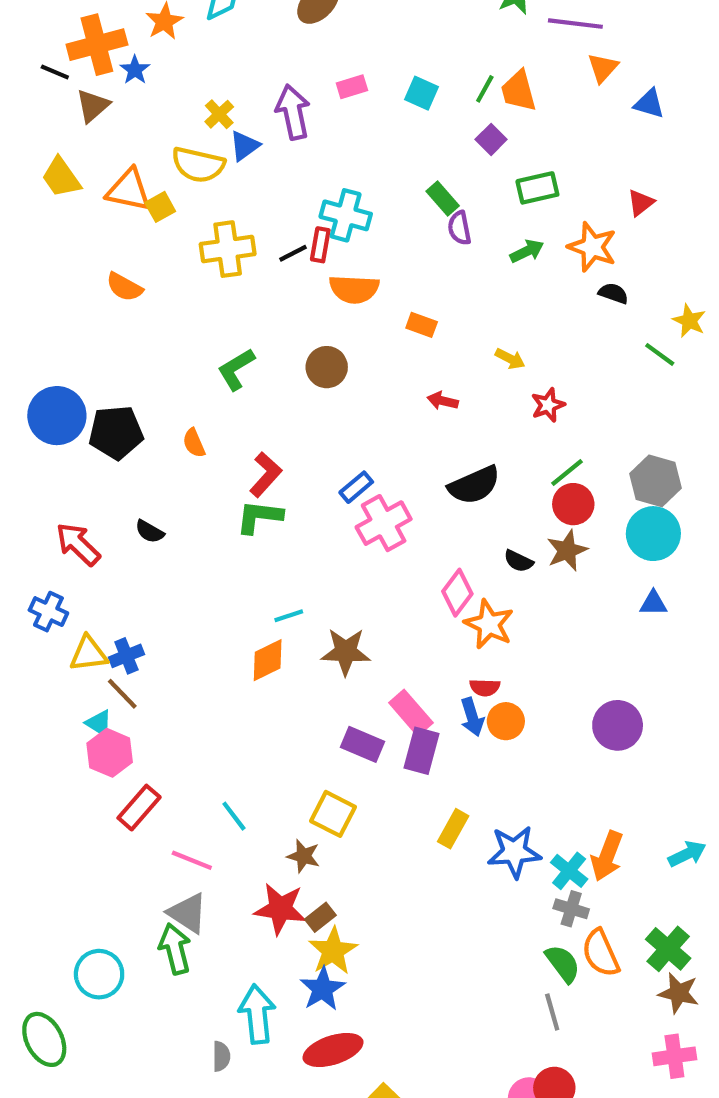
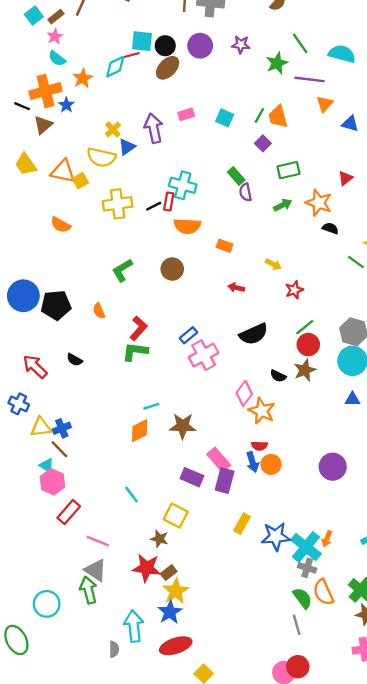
cyan line: (234, 816) -> (132, 495), moved
orange arrow: (607, 856) -> (327, 539), size x0.6
cyan cross: (569, 871) -> (306, 547), size x1.5

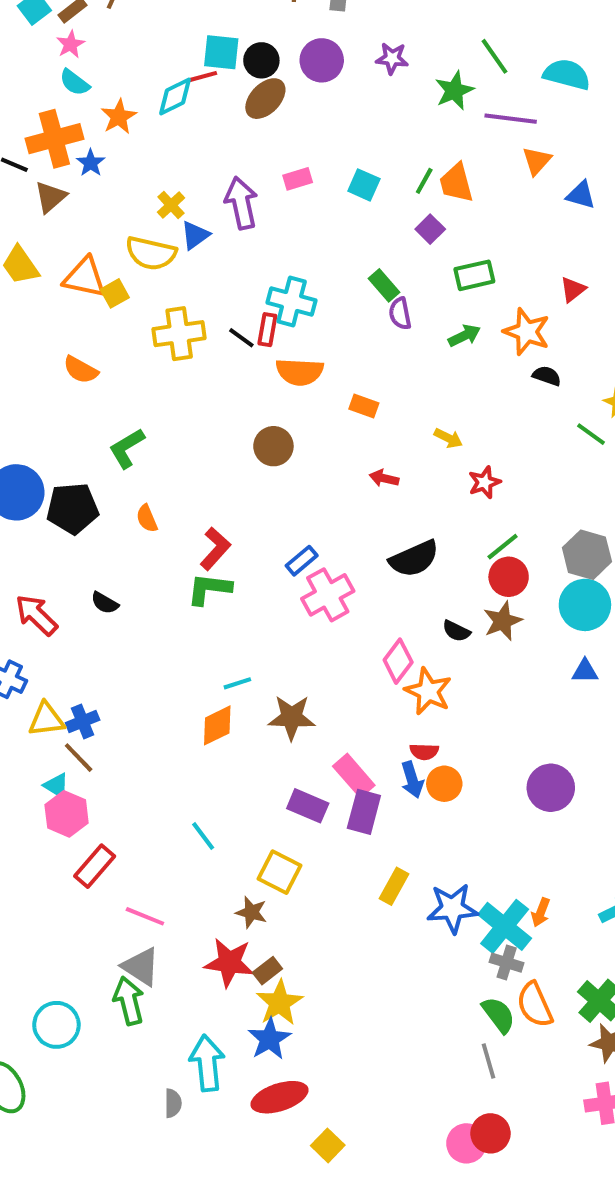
black line: (154, 206) -> (241, 338), turned 63
green L-shape: (122, 270) -> (127, 448), moved

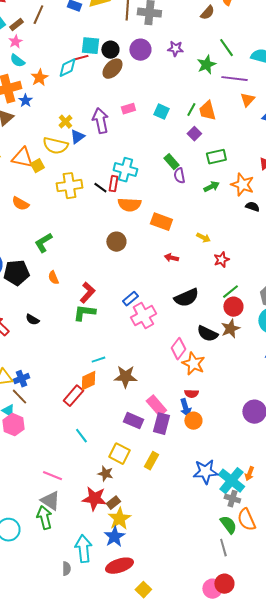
orange rectangle: (364, 406) -> (161, 222), size x1.5
black semicircle: (456, 631) -> (207, 334), size x1.5
orange circle: (444, 784) -> (193, 421), moved
red rectangle: (95, 866) -> (73, 396), moved
yellow rectangle: (394, 886) -> (151, 461), moved

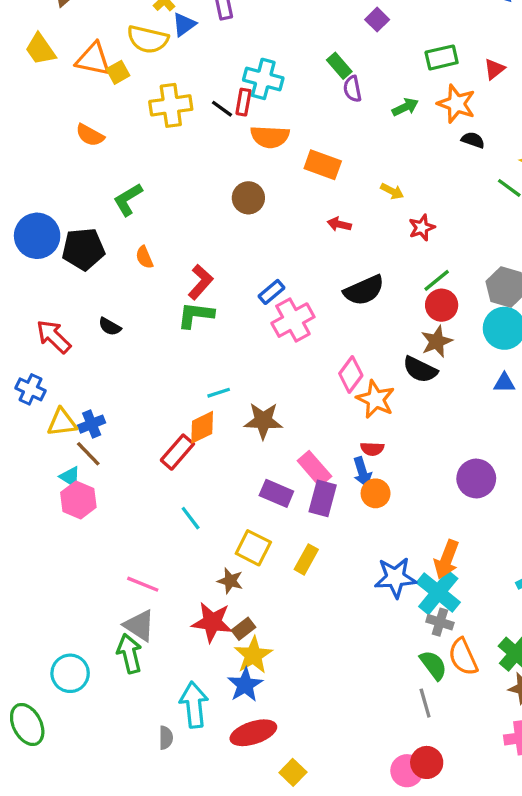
green rectangle: (216, 157) -> (442, 57), moved
black semicircle: (207, 334) -> (420, 370), moved
orange arrow: (249, 474) -> (447, 559), moved, size x1.6

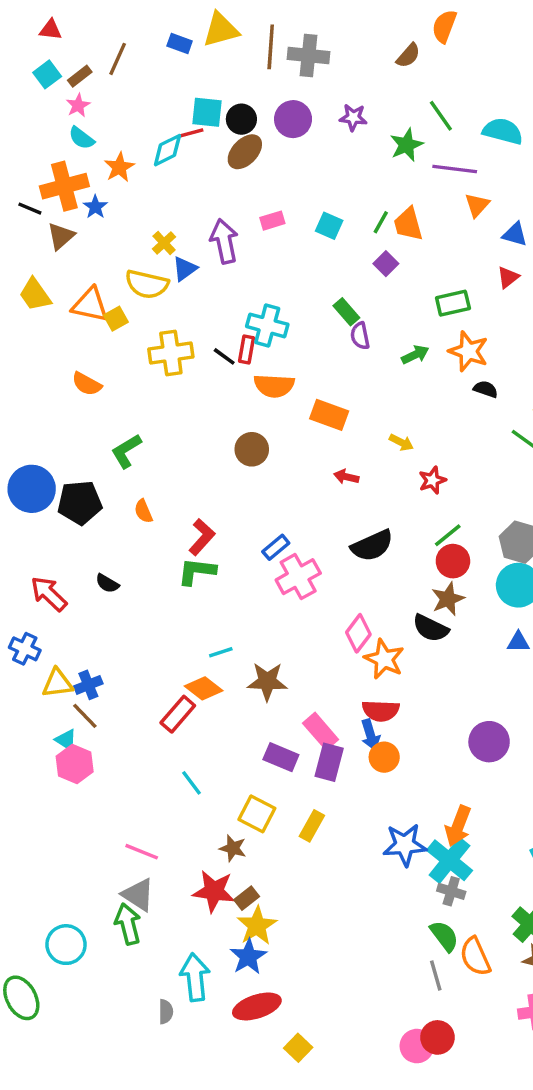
red triangle: (494, 69) -> (508, 277), moved
orange diamond: (202, 427) -> (204, 688), turned 64
red semicircle: (372, 449) -> (381, 711), size x1.5
orange semicircle: (463, 657) -> (475, 957), moved

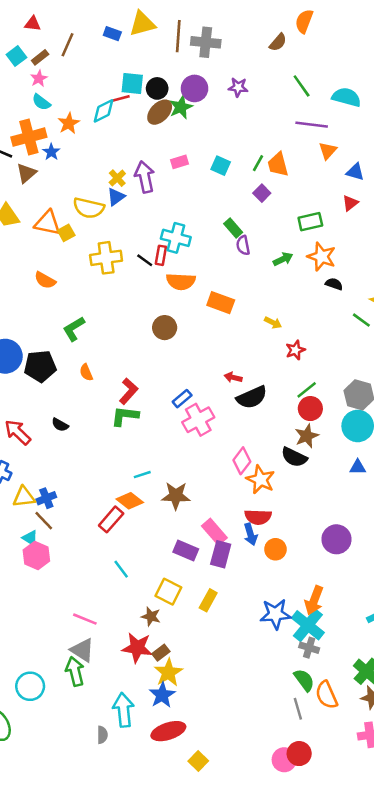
red triangle: (51, 30) -> (33, 24), moved
green star: (407, 145) -> (181, 107), moved
yellow cross: (164, 243) -> (117, 178), moved
red arrow: (346, 477) -> (233, 377), moved
orange circle: (384, 757) -> (275, 549), moved

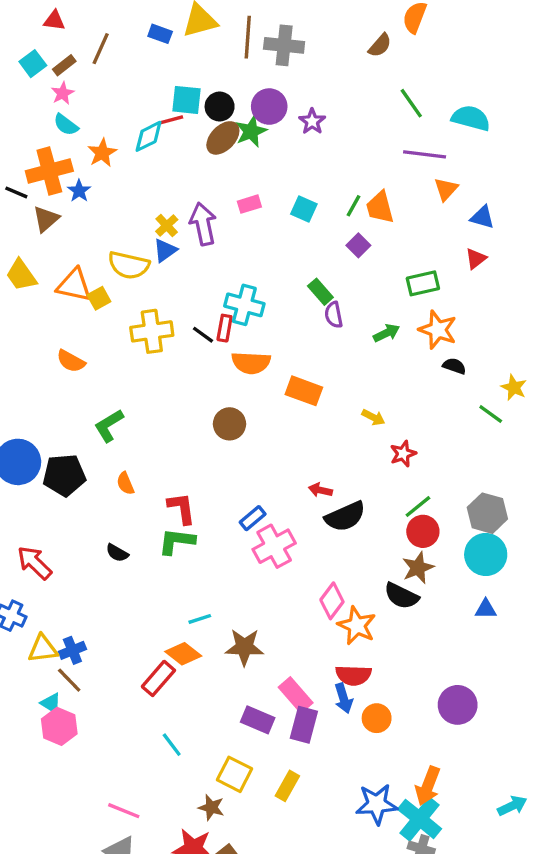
purple star: (238, 87) -> (312, 121), moved, turned 30
red L-shape: (128, 391) -> (182, 508), turned -50
black semicircle: (60, 425) -> (117, 553), moved

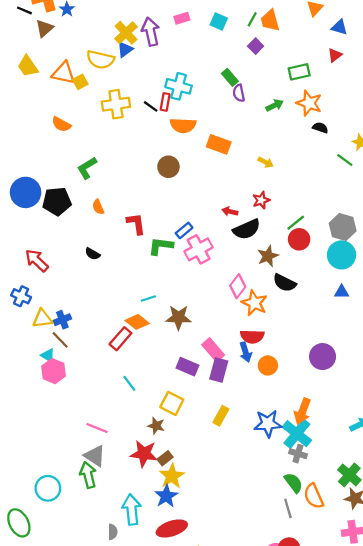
yellow cross: (167, 226) -> (126, 33), size x1.5
red star: (403, 454) -> (261, 200), moved
green L-shape: (177, 541) -> (161, 246), moved
brown star: (418, 568) -> (268, 256), moved
yellow rectangle: (287, 786) -> (221, 416), moved

